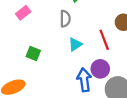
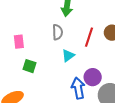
pink rectangle: (23, 13) -> (19, 42), moved, turned -56
red line: (104, 40) -> (89, 37), moved, turned 42

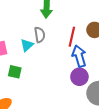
cyan triangle: (68, 56) -> (27, 45), moved
blue arrow: (78, 88) -> (79, 56), moved

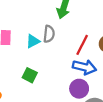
blue arrow: (79, 56) -> (84, 67), turned 105
green square: (15, 72) -> (30, 75), moved

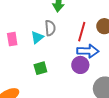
green square: (30, 75) -> (40, 68), turned -32
purple circle: (79, 89) -> (80, 65), moved

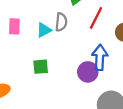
red line: (82, 32) -> (96, 18), moved
blue arrow: (88, 51) -> (100, 57), turned -100

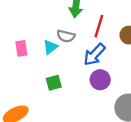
gray semicircle: (61, 22) -> (66, 36), turned 108
blue arrow: (100, 57) -> (94, 55), moved, turned -130

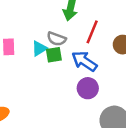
blue arrow: (94, 55) -> (84, 61), turned 75
green square: (54, 83) -> (54, 55), moved

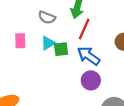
red line: (92, 32) -> (84, 29), moved
gray semicircle: (57, 39) -> (47, 17), moved

